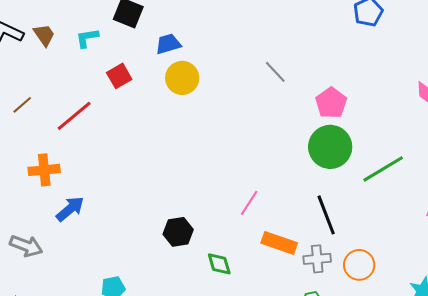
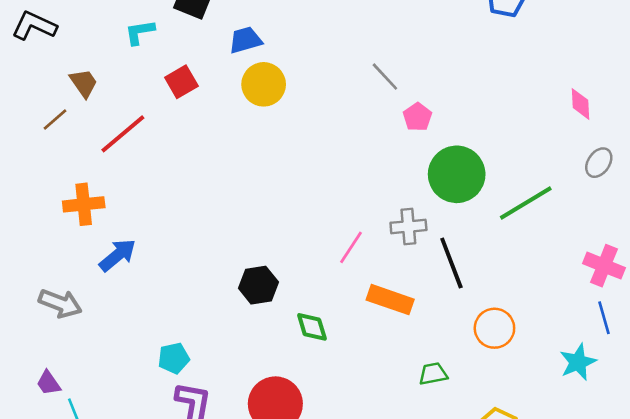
brown trapezoid: (44, 35) -> (84, 83), moved
pink pentagon: (331, 103) -> (418, 117), moved, size x0.7
gray cross: (317, 259) -> (408, 226), moved

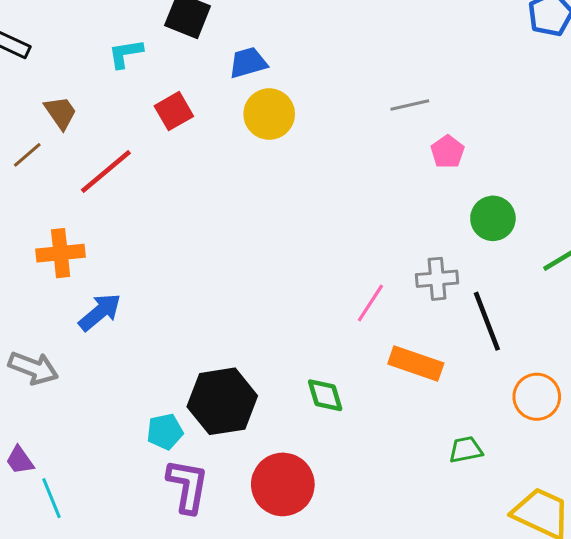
gray line: (385, 77) -> (410, 105), turned -60
green circle: (457, 174) -> (493, 218), size x0.7
black hexagon: (258, 285) -> (222, 401), moved, size x1.5

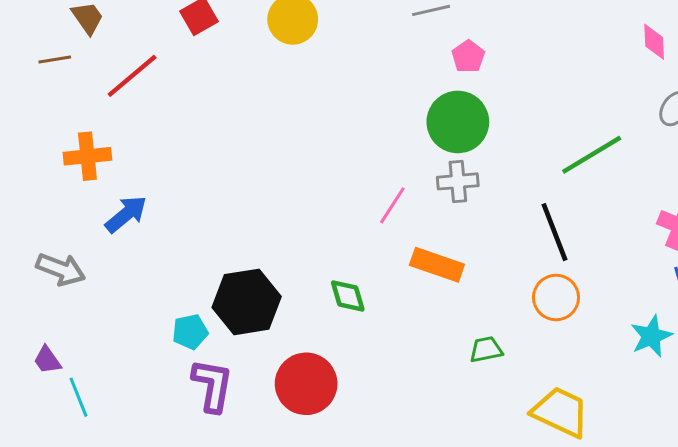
brown line: (27, 155) -> (55, 60), turned 32
green circle: (493, 218) -> (458, 122), moved, size x1.4
black line: (487, 321) -> (555, 232), moved

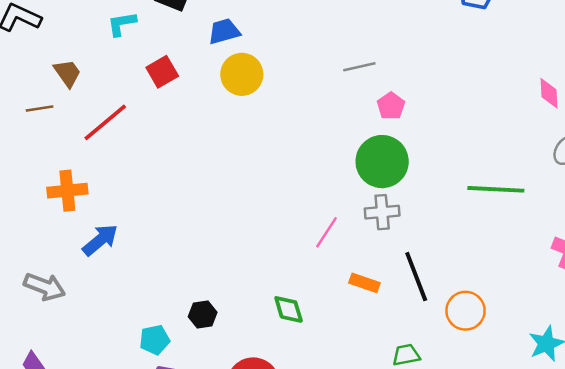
green line: (592, 155) -> (496, 189), turned 34
black line: (555, 232) -> (416, 277), moved
orange rectangle: (437, 265) -> (364, 283), size x0.7
black hexagon: (247, 302) -> (203, 314), size x0.5

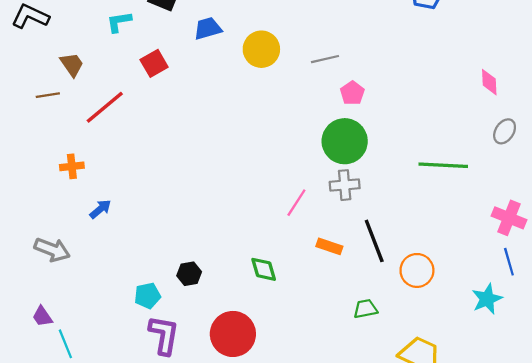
yellow circle: (242, 74) -> (261, 49), moved
orange cross: (67, 191) -> (72, 166), size x0.7
blue arrow: (100, 240) -> (100, 209), size x0.7

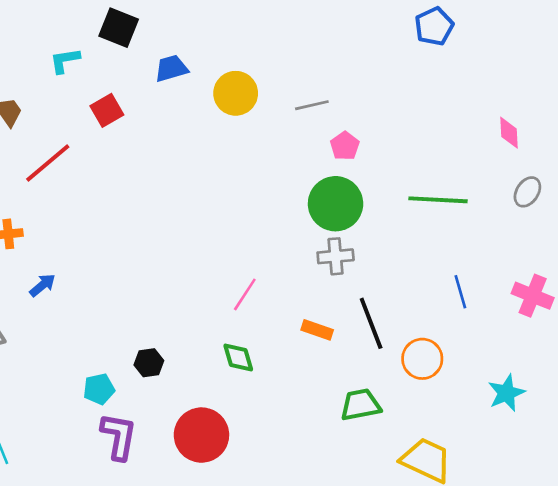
green line: (443, 165) -> (438, 200), moved
pink line: (296, 203) -> (245, 294), moved
blue line: (509, 262) -> (460, 292), moved
green trapezoid: (365, 309) -> (360, 405), size x1.4

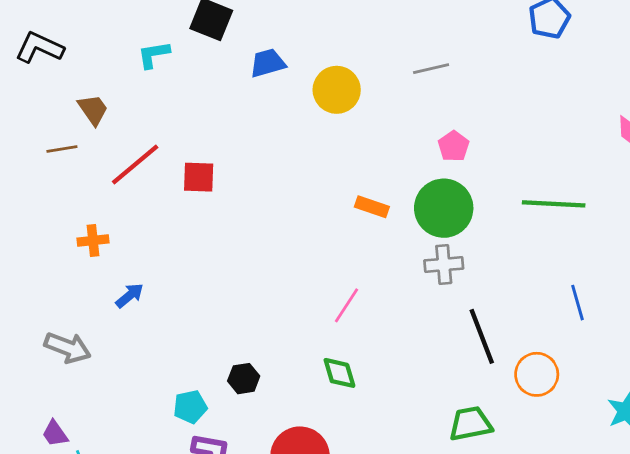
gray line: (312, 105) -> (431, 69), moved
red square: (107, 110) -> (199, 177), moved, turned 32
orange rectangle: (317, 330) -> (372, 207), moved

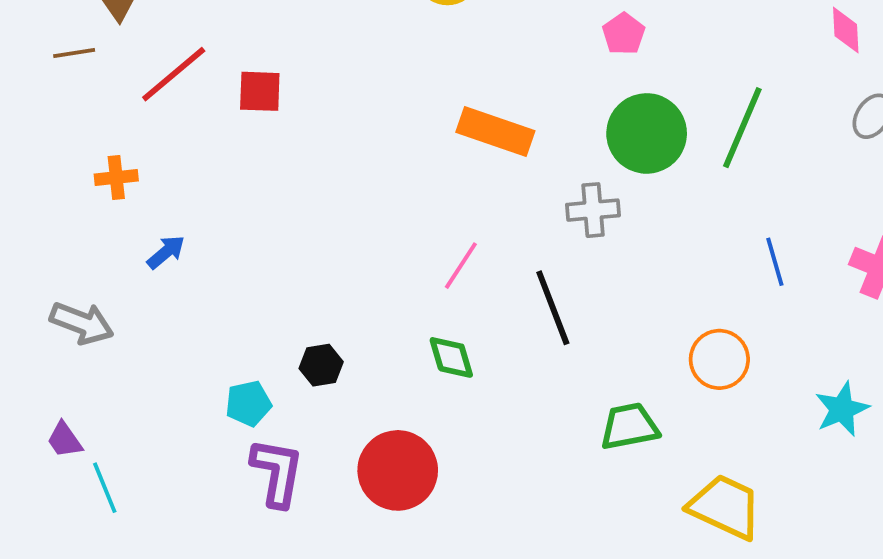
pink pentagon: (454, 146) -> (624, 34), moved
green line: (554, 204) -> (742, 128), turned -70
orange rectangle: (372, 207) -> (495, 132), size x1.6
green circle: (444, 208) -> (647, 133), moved
black line: (482, 336) -> (553, 308), moved

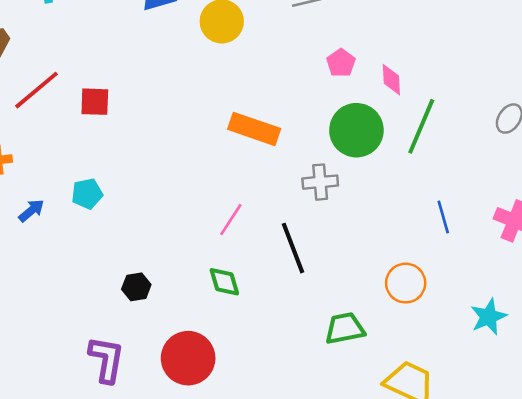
pink diamond: (846, 30) -> (391, 80), moved
cyan pentagon: (248, 403) -> (87, 194), moved

